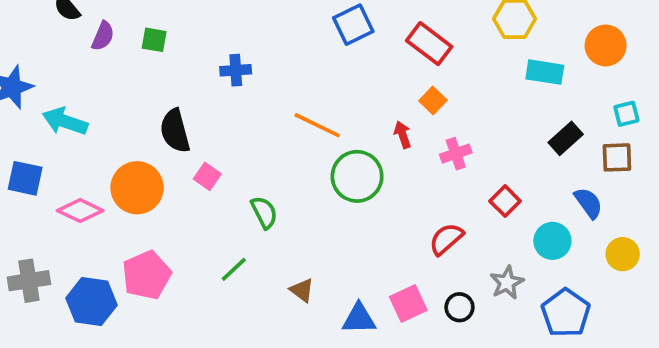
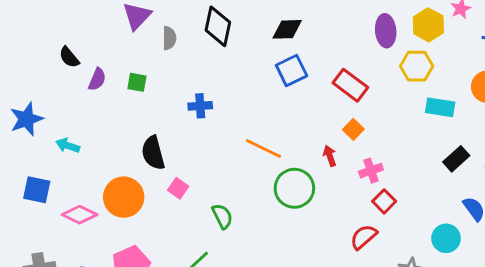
cyan arrow: (65, 121) -> (68, 146), size x0.7
red square: (505, 201) -> (384, 201), moved

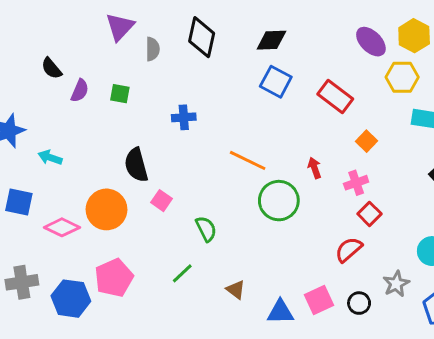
purple ellipse: (386, 31) -> (371, 42), turned -40
blue square: (291, 70) -> (276, 82), turned -36
orange square: (353, 129) -> (366, 141), moved

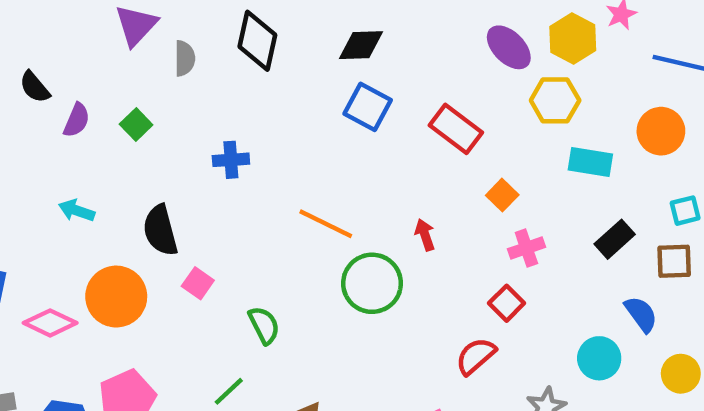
green square: (120, 94) -> (136, 125), turned 36
cyan arrow: (50, 157) -> (77, 211), moved
pink cross: (356, 183) -> (526, 248), moved

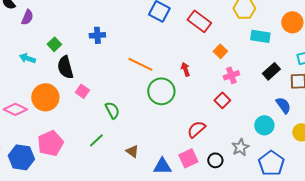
green square: (136, 125) -> (54, 44), moved
red semicircle: (476, 356) -> (196, 129), moved

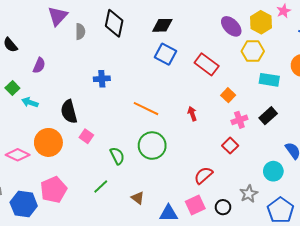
purple semicircle: (27, 17) -> (39, 65), moved
green square: (54, 44) -> (12, 88), moved
black rectangle: (271, 71) -> (268, 116), moved
green circle: (161, 91) -> (152, 146), moved

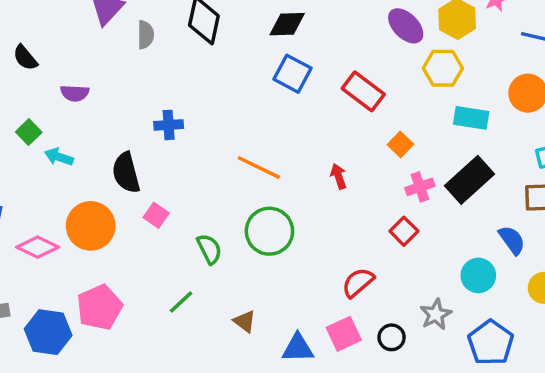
purple semicircle: (39, 65) -> (75, 93), turned 70
blue cross: (102, 79) -> (169, 125), moved
black rectangle: (268, 116) -> (469, 180), size x1.5

